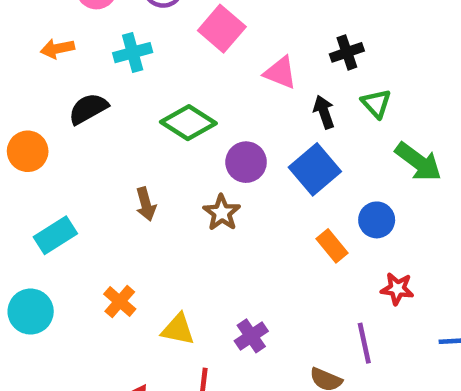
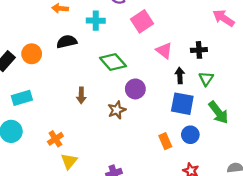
blue square: (315, 169) -> (182, 104), moved, turned 35
cyan rectangle: (55, 235) -> (22, 98), moved
yellow triangle: (178, 329) -> (69, 161), moved, turned 42

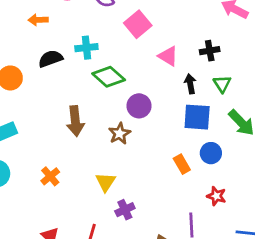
cyan cross: (96, 21) -> (86, 48), moved
brown arrow: (81, 95) -> (75, 121), size x1.5
yellow triangle: (69, 161) -> (106, 182), moved

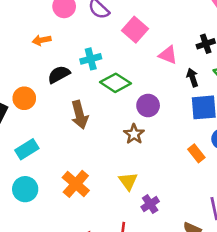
brown arrow: (75, 121) -> (80, 115), moved
orange cross: (50, 176) -> (76, 184), size x1.5

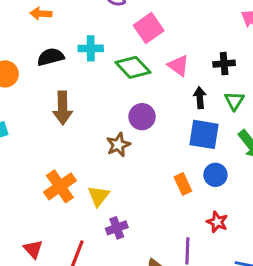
green diamond: (116, 83) -> (133, 67), moved
orange cross: (76, 184) -> (60, 186), moved

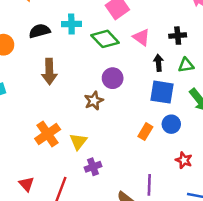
green triangle: (234, 101) -> (186, 65), turned 49
orange rectangle: (183, 184) -> (145, 132), turned 56
red star: (217, 222) -> (184, 160), moved

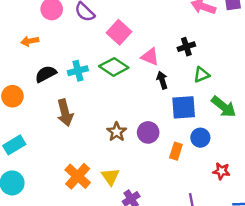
cyan cross: (71, 24) -> (78, 71), moved
black arrow: (158, 63) -> (162, 80), moved
purple circle: (113, 78) -> (148, 132), moved

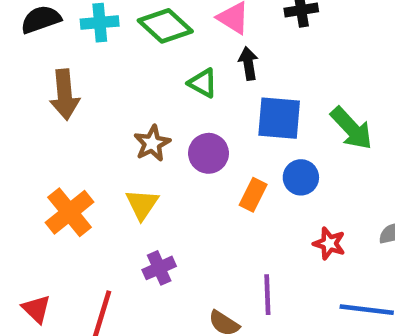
green triangle: (202, 75) -> (203, 83), moved, turned 42
yellow triangle: (110, 177) -> (142, 204), moved

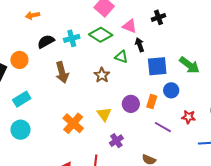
brown star: (152, 143) -> (102, 75), moved
purple circle: (209, 153) -> (131, 104), moved
purple line: (267, 295) -> (163, 127), moved, turned -48

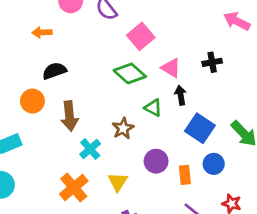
cyan cross: (72, 38) -> (90, 149), moved, turned -35
orange circle: (19, 60) -> (32, 101), moved
blue square: (157, 66) -> (200, 128), turned 30
orange rectangle: (152, 102) -> (185, 175), turned -32
purple circle: (131, 104) -> (156, 161), moved

